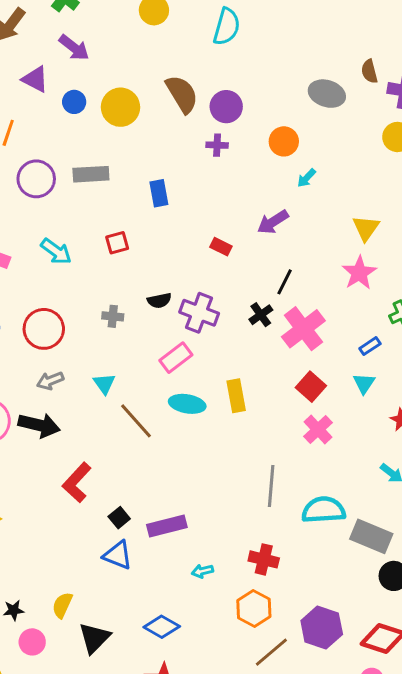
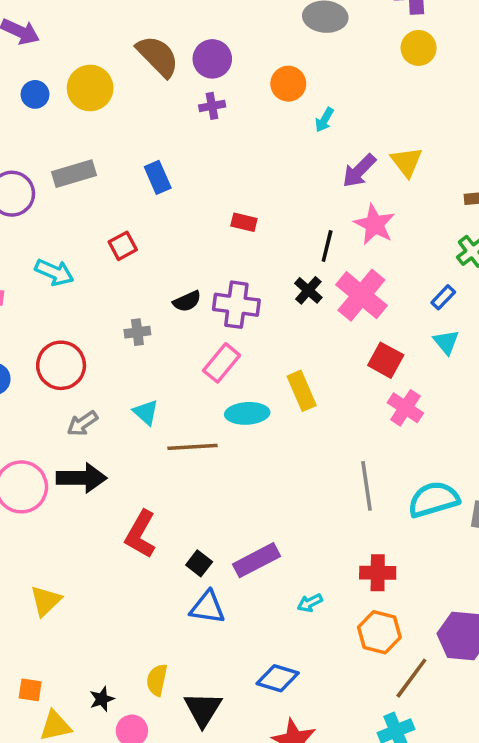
purple arrow: (273, 222) -> (359, 171), moved
pink star: (359, 273) -> (374, 224), moved
brown line: (136, 421) -> (193, 447), turned -39

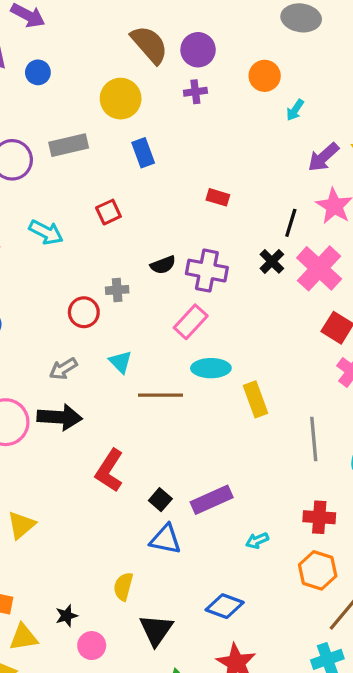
yellow circle: (90, 88) -> (121, 99), moved
red circle: (61, 365) -> (84, 312), moved, size x0.7
yellow rectangle: (302, 391) -> (256, 399), moved
yellow semicircle: (157, 680) -> (123, 586), moved

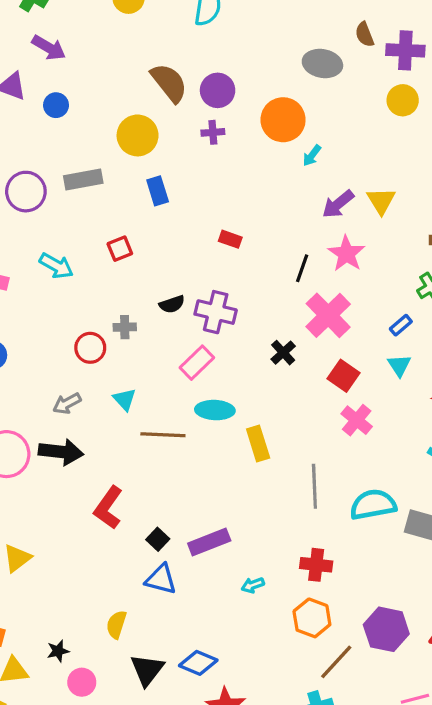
orange circle: (265, 76) -> (283, 120), size x1.4
black cross: (272, 261) -> (283, 353), moved
blue diamond: (225, 606) -> (198, 663), moved

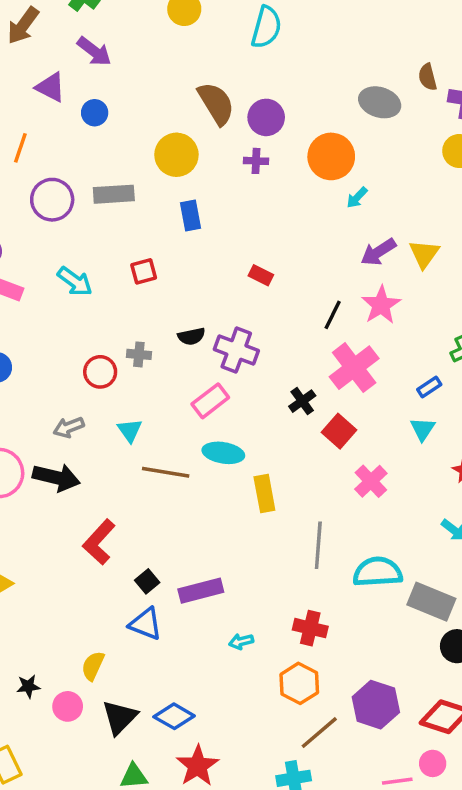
red square: (344, 376) -> (339, 431), moved
pink circle: (82, 682) -> (68, 706), moved

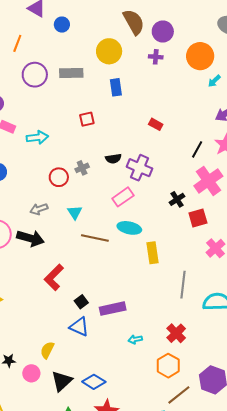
cyan arrow: (75, 281) -> (37, 137), moved, turned -45
gray cross: (139, 354) -> (82, 168), turned -32
red square: (339, 431) -> (198, 218), turned 30
red cross: (310, 628) -> (176, 333), turned 30

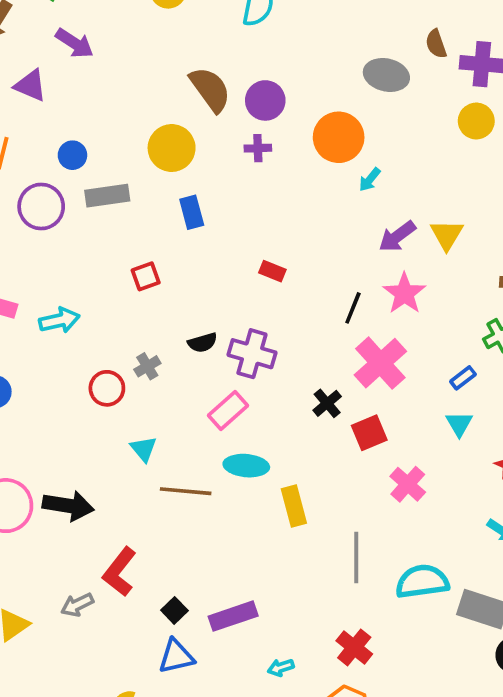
blue circle: (62, 25) -> (72, 155), moved
gray arrow: (39, 209) -> (77, 605), moved
blue triangle: (79, 327) -> (176, 656), turned -30

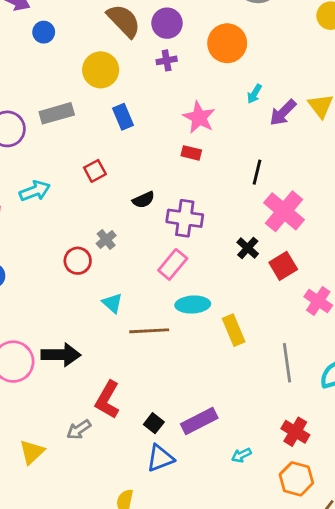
blue circle: (72, 155) -> (44, 32), moved
cyan arrow: (370, 180) -> (254, 94), moved
pink star: (404, 293) -> (199, 117), moved
cyan arrow: (59, 320) -> (35, 191), moved
black semicircle: (202, 343) -> (143, 200), moved

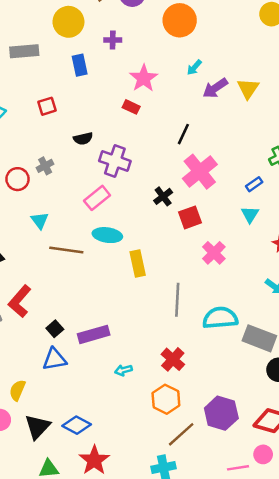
purple cross: (167, 60) -> (113, 40), moved

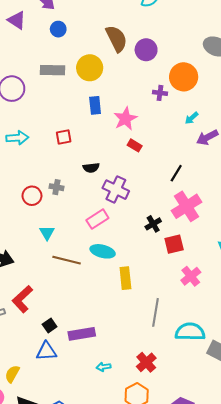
purple cross: (113, 40) -> (160, 93), moved
gray rectangle: (24, 51) -> (53, 70), moved
pink star: (144, 78) -> (125, 119), moved
gray cross: (45, 166) -> (56, 187), turned 32

